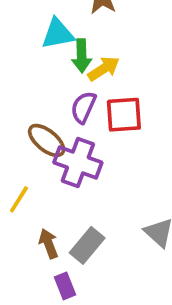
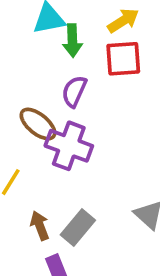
yellow arrow: (104, 69) -> (123, 21), moved
red square: (124, 115) -> (123, 59), moved

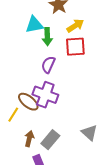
brown ellipse: (38, 124) -> (28, 102), moved
brown arrow: (40, 226) -> (29, 139), turned 35

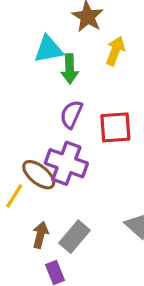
yellow arrow: (75, 26) -> (115, 51), turned -36
red square: (75, 47) -> (115, 127), moved

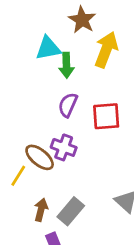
yellow arrow: (115, 51) -> (106, 50), size x1.4
purple cross: (66, 163) -> (64, 147), size x0.7

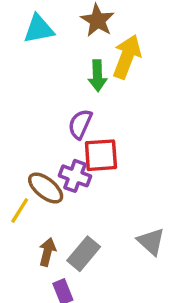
cyan triangle: (48, 48) -> (39, 29), moved
green arrow: (66, 65) -> (97, 76), moved
red square: (106, 116) -> (101, 155), moved

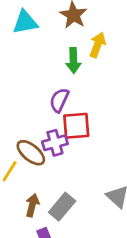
yellow arrow: (127, 57) -> (98, 45), size x0.7
purple cross: (75, 176) -> (55, 143), turned -35

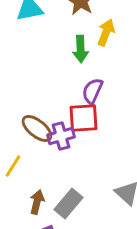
purple semicircle: (59, 100) -> (93, 91), moved
brown ellipse: (31, 153) -> (37, 128), moved

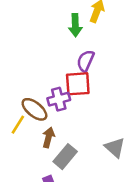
brown ellipse: (37, 128) -> (34, 109), moved
brown arrow: (37, 202) -> (48, 137), moved

